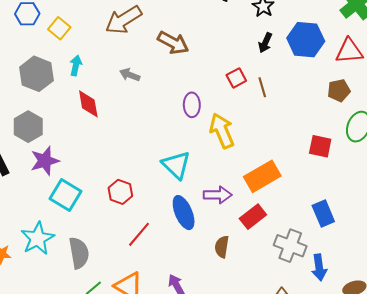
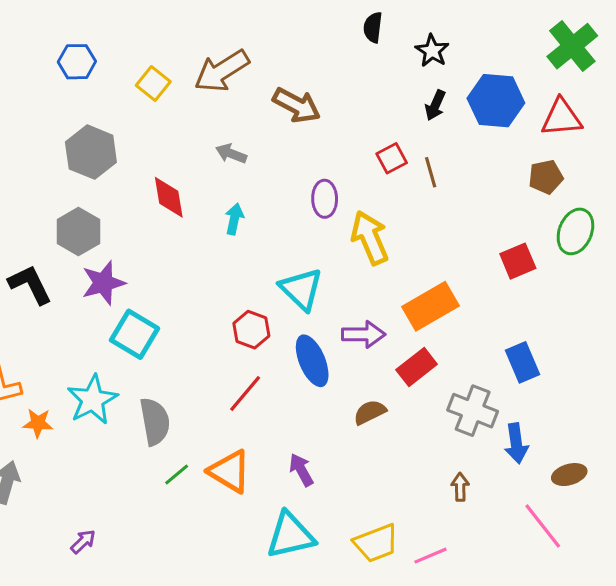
yellow square: (59, 28) -> (153, 83), moved
cyan arrow: (76, 66) -> (234, 219), moved
red square: (320, 146) -> (518, 261), turned -35
red hexagon: (120, 192) -> (251, 330), moved
brown semicircle: (222, 247) -> (370, 412), turned 55

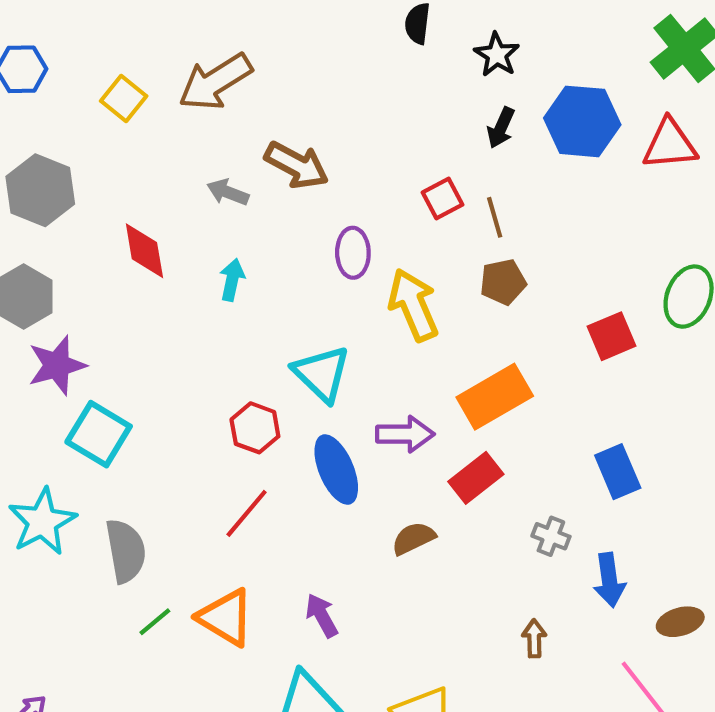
brown arrow: (297, 105) -> (297, 165), moved
brown pentagon: (546, 177) -> (503, 282), moved
gray cross: (473, 411) -> (551, 536), size x0.6

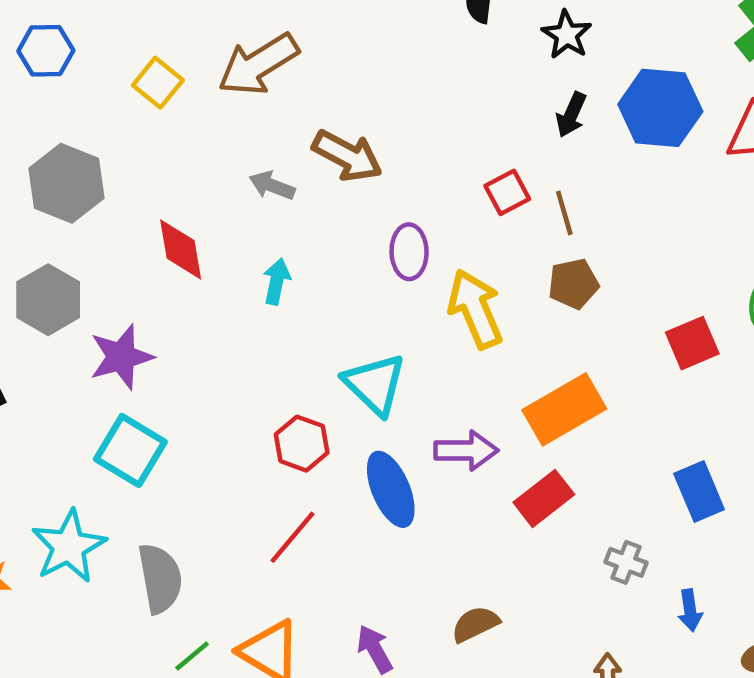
purple star: (57, 365) -> (121, 357), moved
brown semicircle: (413, 538) -> (475, 624), moved
blue arrow: (609, 580) -> (690, 610), size x0.7

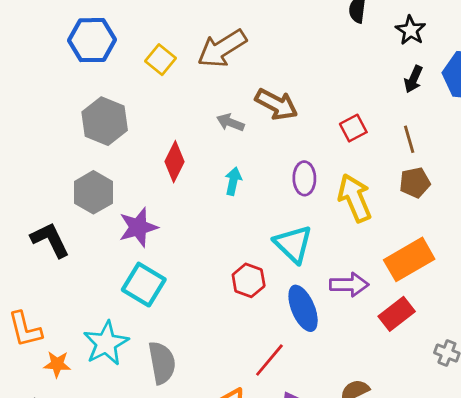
blue hexagon: (46, 51) -> (92, 40), size x1.4
red square: (507, 192) -> (353, 128), moved
red diamond: (181, 249) -> (174, 162), turned 36
purple ellipse: (409, 252) -> (304, 178), moved
red line: (293, 537) -> (269, 360), moved

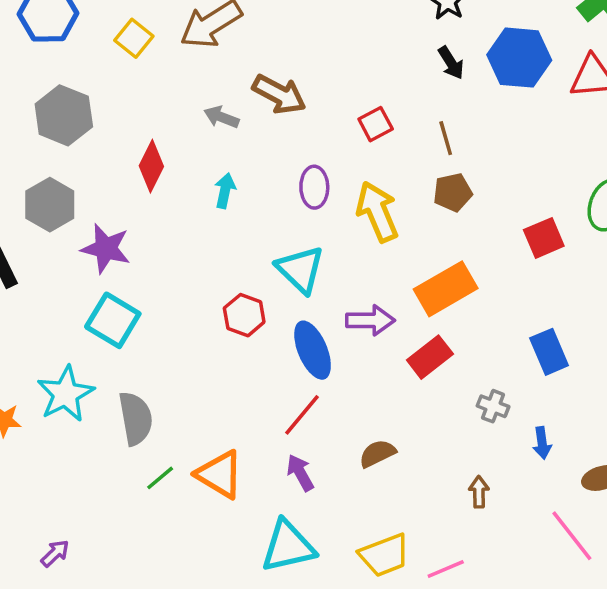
black arrow: (413, 79) -> (451, 63), turned -56
purple star: (138, 227) -> (106, 248), turned 30
red line: (269, 360) -> (302, 415), moved

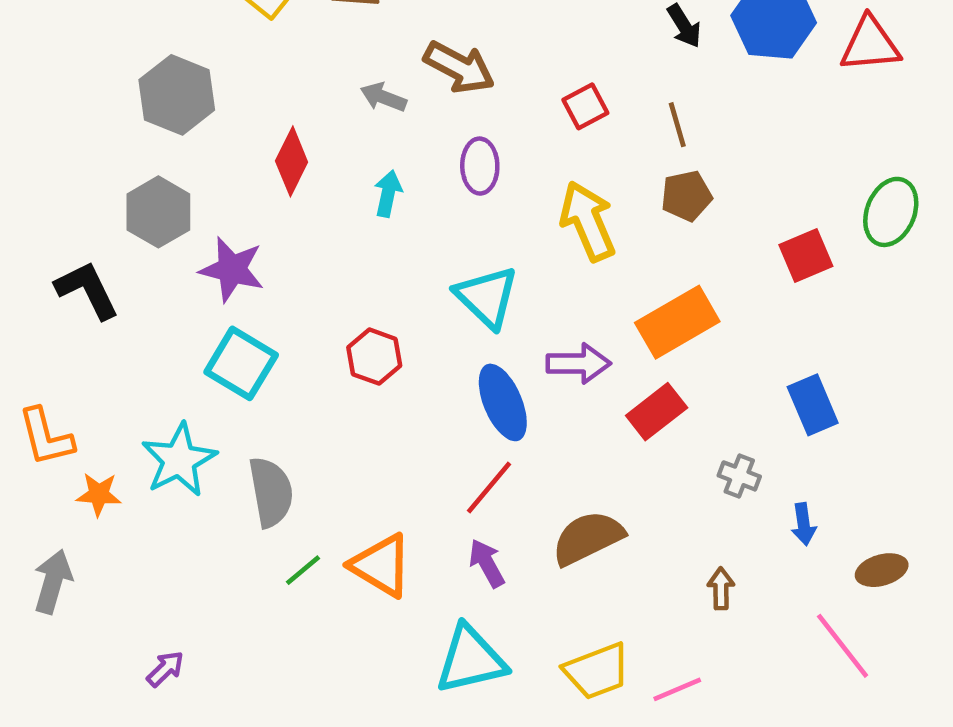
purple ellipse: (314, 187) -> (480, 166), moved
red hexagon: (244, 315) -> (374, 357), moved
brown semicircle: (377, 453) -> (588, 538), size x1.5

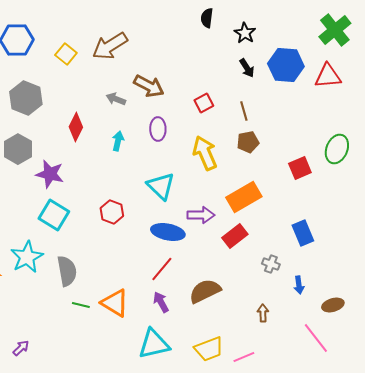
blue ellipse: (503, 402) -> (168, 232), turned -56
green line: (303, 570) -> (81, 305), turned 54

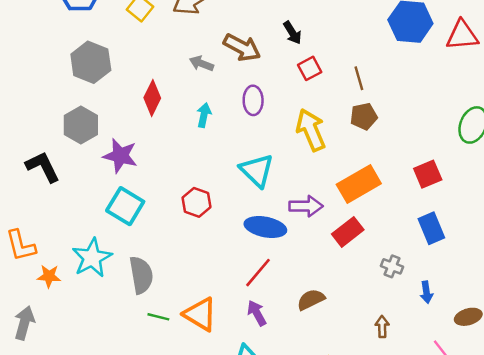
black arrow: (247, 68) -> (292, 33), moved
red square: (300, 168) -> (428, 174), moved
brown semicircle: (205, 291) -> (311, 300), size x0.7

